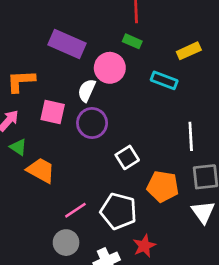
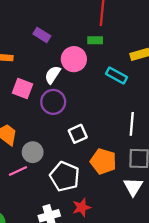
green rectangle: (132, 41) -> (95, 40), turned -32
purple rectangle: (67, 44) -> (42, 35), size x0.6
pink line: (75, 210) -> (18, 171), moved
gray circle: (66, 243) -> (33, 152), moved

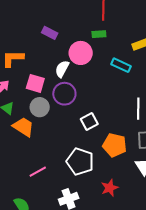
gray circle: (33, 152) -> (40, 107), moved
pink line: (18, 171) -> (38, 172), moved
red star: (82, 207) -> (110, 188), moved

